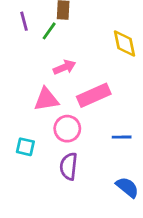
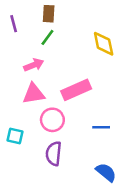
green line: (49, 31) -> (47, 37), moved
pink arrow: (64, 67) -> (34, 65), moved

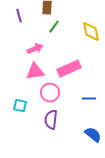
green line: (47, 37) -> (54, 27), moved

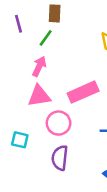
green line: (54, 27) -> (46, 38), moved
pink arrow: (35, 49) -> (39, 66), turned -42

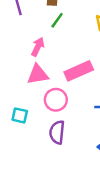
green line: (46, 38) -> (57, 20), moved

